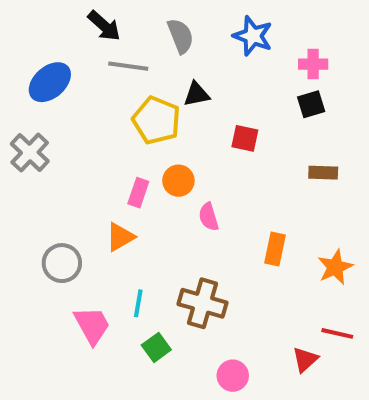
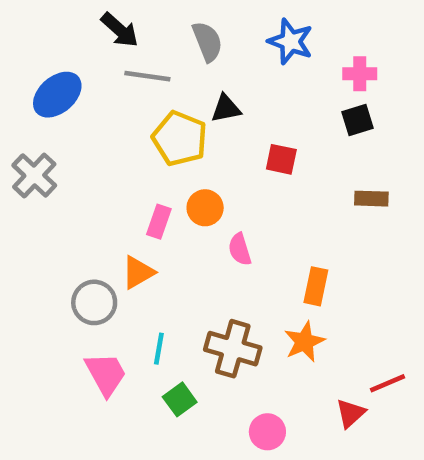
gray circle: (62, 263) -> (94, 302), moved
orange star: (335, 267) -> (304, 342), moved
red line: (337, 333) -> (388, 383), turned -36

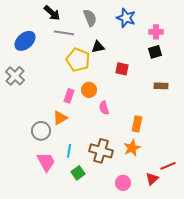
pink circle: (267, 432) -> (123, 183), moved

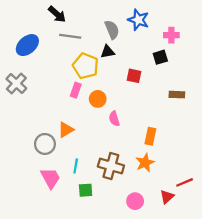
gray semicircle: (90, 18) -> (112, 30), moved
black square: (155, 52) -> (160, 57), moved
pink rectangle: (69, 96) -> (76, 90), moved
green square: (78, 173) -> (86, 190), turned 32

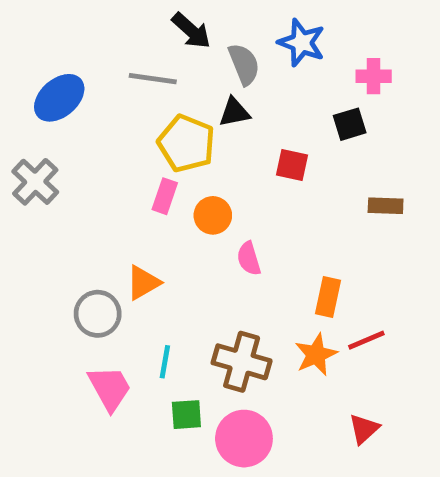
black arrow: (57, 14) -> (191, 31), moved
red line: (185, 182) -> (366, 340), moved
pink circle: (135, 201) -> (244, 439), moved, size x1.5

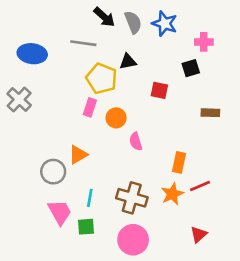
gray semicircle: (244, 64) -> (133, 22), moved
blue ellipse: (59, 98) -> (32, 54), turned 48
green square: (186, 415) -> (86, 227), moved

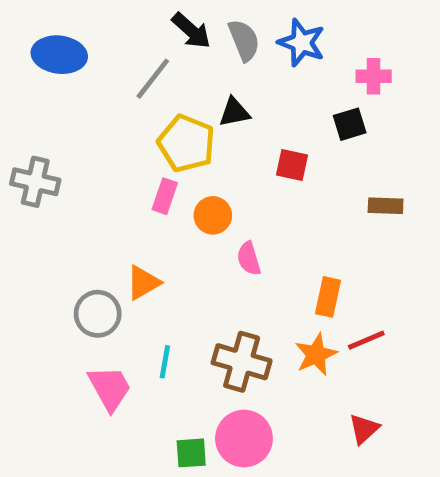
gray line: (83, 43) -> (153, 79), turned -60
blue ellipse: (32, 54) -> (59, 55), moved
gray cross: (19, 100) -> (35, 182), turned -30
green square: (86, 227) -> (191, 453), moved

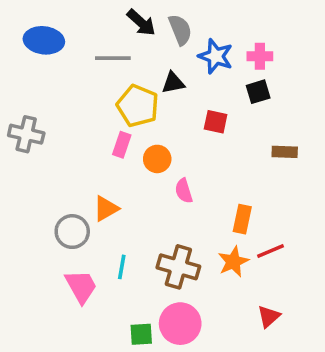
blue star: (302, 43) -> (216, 56), moved
pink cross: (374, 76) -> (260, 56), moved
gray line: (153, 79) -> (113, 58), turned 52

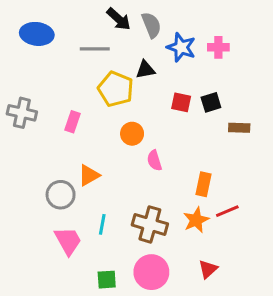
black square: (258, 92) -> (211, 102), moved
pink rectangle: (122, 145) -> (72, 122), moved
red triangle: (269, 317) -> (208, 269), moved
green square: (141, 334) -> (107, 280), moved

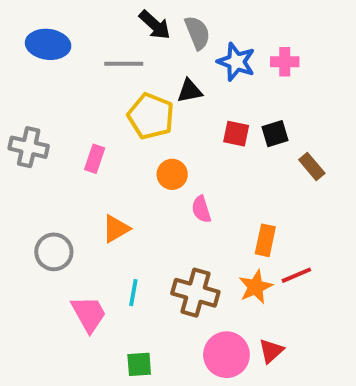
brown rectangle: (239, 128) -> (312, 167), turned 48
gray circle: (61, 195) -> (54, 252), moved
pink circle: (151, 272) -> (226, 355), moved

